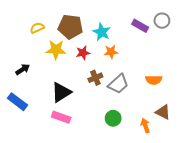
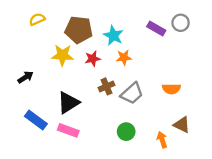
yellow semicircle: (37, 28) -> (37, 19), moved
blue rectangle: (17, 102) -> (36, 120), moved

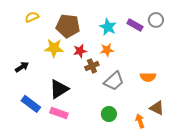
cyan star: (113, 36) -> (108, 27), moved
brown cross: (106, 86) -> (92, 66), moved

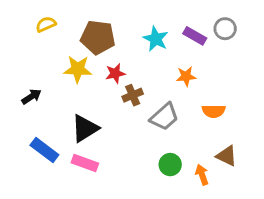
orange star: (107, 50) -> (186, 76), moved
green circle: (109, 114) -> (170, 165), moved

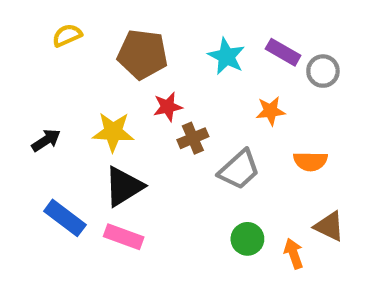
gray circle: (225, 29) -> (323, 71), moved
yellow star: (78, 69) -> (113, 132), moved

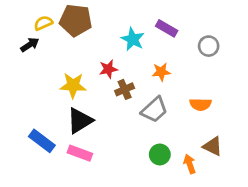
purple rectangle: (283, 52) -> (167, 28), moved
brown pentagon: (143, 54) -> (76, 20), moved
cyan star: (226, 56) -> (133, 39), moved
orange star: (271, 111) -> (161, 72), moved
black arrow: (46, 140) -> (30, 45), moved

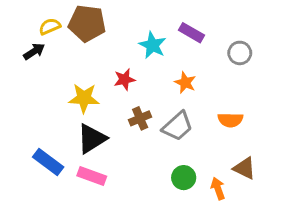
orange star: (161, 72) -> (185, 83), turned 30
brown cross: (125, 89) -> (140, 118), moved

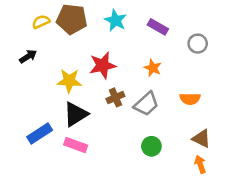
cyan star: (153, 45) -> (115, 20), moved
black arrow: (34, 51) -> (28, 56), moved
red star: (124, 79) -> (103, 65), size x1.5
blue rectangle: (48, 162) -> (40, 133), turned -70
orange arrow: (218, 188) -> (200, 164), moved

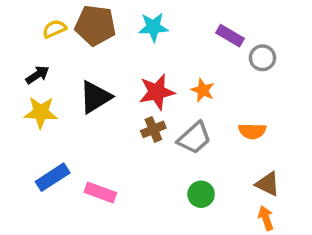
cyan star: (115, 20) -> (153, 27), turned -30
purple rectangle: (158, 27) -> (230, 36), moved
red star: (103, 65) -> (157, 92), moved
yellow star: (69, 81) -> (41, 112), moved
black triangle: (76, 114) -> (95, 97), moved

